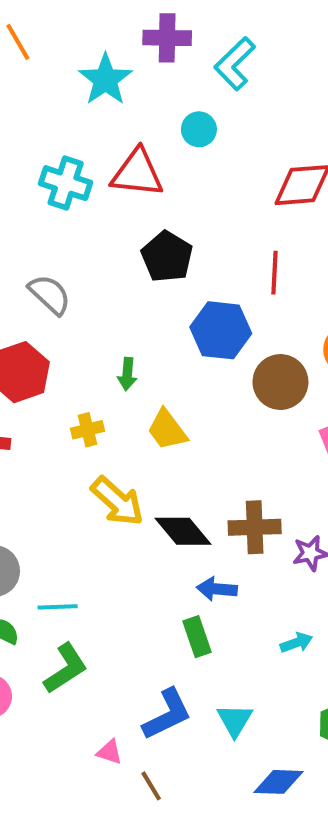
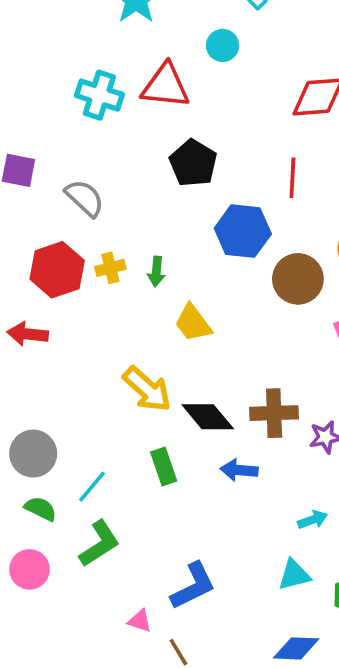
yellow cross: (87, 430) -> (110, 268), moved
cyan line: (58, 607) -> (92, 487), turned -48
green rectangle: (197, 637) -> (164, 466), moved
cyan triangle: (235, 720) -> (294, 575), moved, turned 45

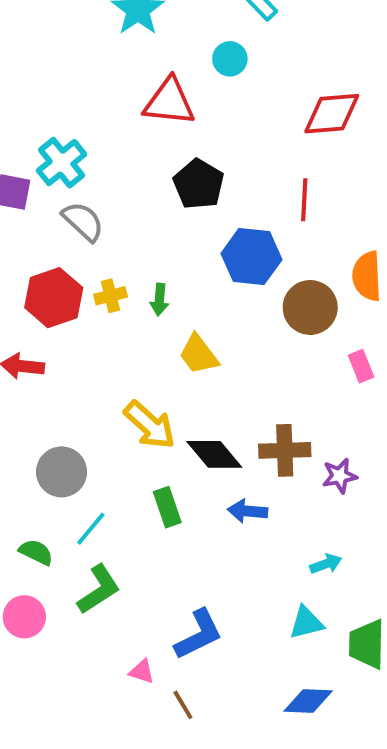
cyan cross: (99, 95) -> (62, 163), moved, turned 33
gray circle: (33, 454) -> (62, 472), moved

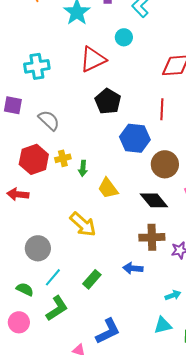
red triangle: (169, 102) -> (93, 59), turned -32
cyan cross: (62, 163) -> (37, 66), moved, turned 30
green arrow: (159, 300) -> (83, 168), moved
black diamond: (214, 454) -> (154, 200), moved
green rectangle: (167, 507) -> (92, 279), moved, turned 60

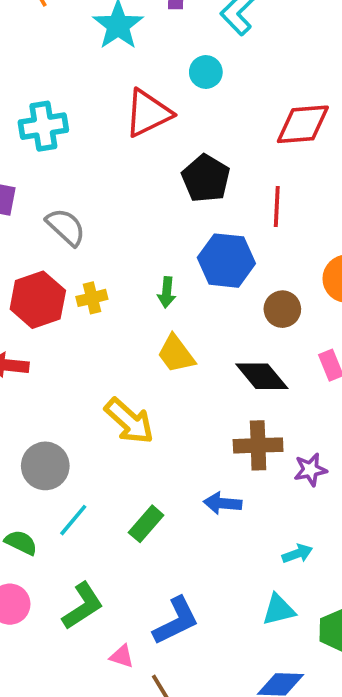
black pentagon: (108, 101) -> (206, 178), moved
brown circle: (165, 164) -> (282, 309), size x0.7
green arrow: (83, 168) -> (167, 292), moved
green L-shape: (57, 308) -> (83, 606), moved

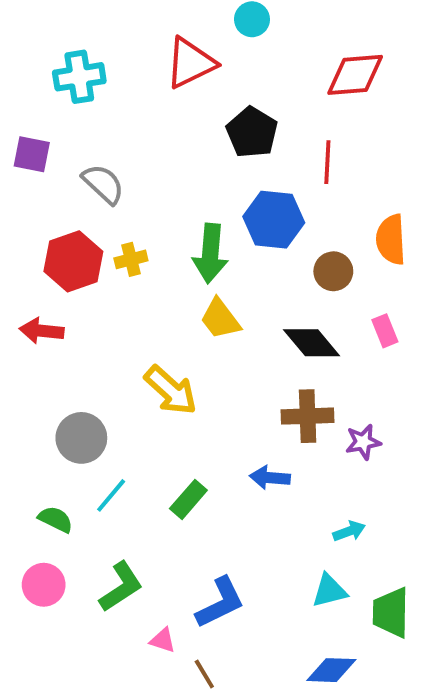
green arrow: (167, 292) -> (210, 253), size x1.8

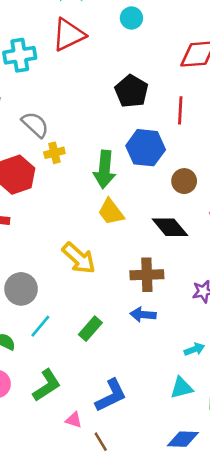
red triangle: (190, 63) -> (69, 35), moved
yellow cross: (131, 259) -> (54, 153), moved
brown cross: (308, 416) -> (147, 275), moved

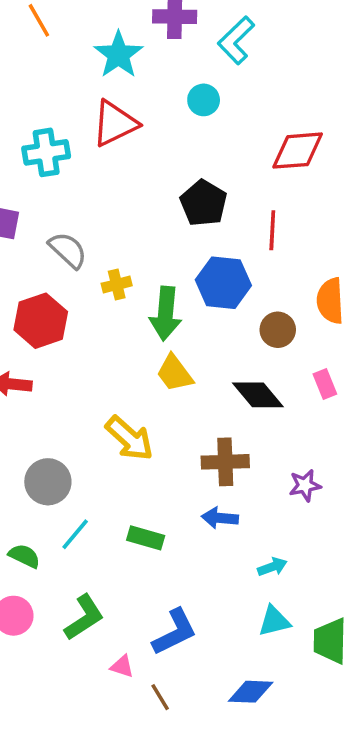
yellow cross: (54, 153) -> (117, 285), moved
green rectangle: (90, 329) -> (146, 538), turned 65
cyan arrow: (194, 349) -> (272, 567), moved
blue diamond: (183, 439) -> (251, 692), moved

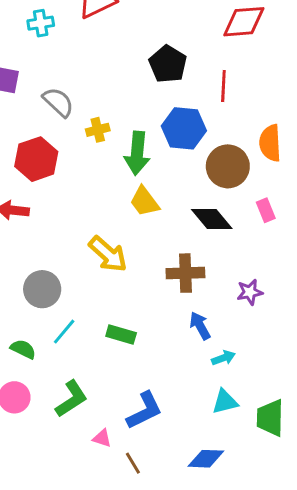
cyan cross: (46, 152) -> (41, 23), size x0.7
brown circle: (278, 330) -> (228, 166), size x1.5
blue arrow: (220, 518) -> (200, 326), moved, turned 56

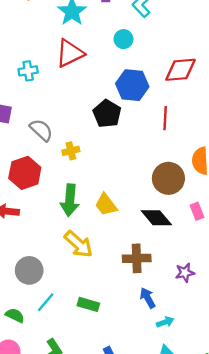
black pentagon: (168, 64) -> (107, 114), moved
blue hexagon: (184, 128) -> (132, 85), moved
green arrow: (137, 153) -> (70, 200), moved

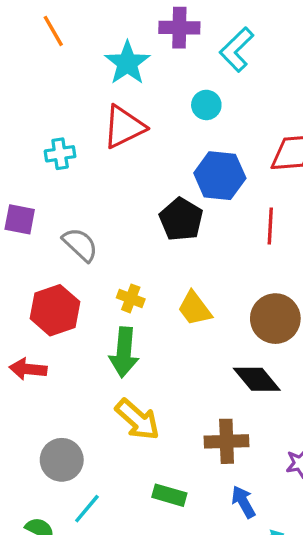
yellow cross: (71, 151) -> (131, 298), moved, turned 35
yellow trapezoid: (106, 205) -> (195, 308), moved
green rectangle: (88, 304) -> (169, 495), moved

